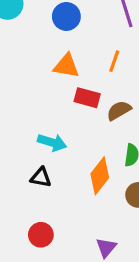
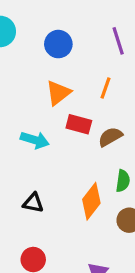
orange triangle: (66, 66) -> (58, 93), turned -48
cyan arrow: (52, 142) -> (35, 140), moved

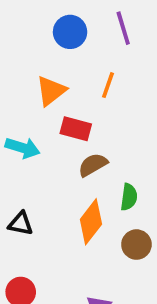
blue circle: (58, 44) -> (70, 32), moved
brown semicircle: (110, 137) -> (93, 165), moved

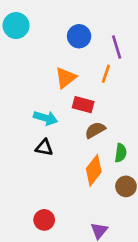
purple line: (123, 28) -> (117, 47), moved
black triangle: (21, 224) -> (44, 148), moved

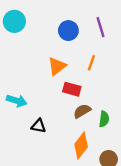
purple line: (117, 47) -> (101, 27), moved
cyan arrow: (46, 118) -> (17, 101), moved
green semicircle: (121, 153) -> (104, 119), moved

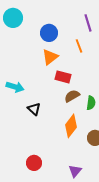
blue circle: (68, 31) -> (49, 33), moved
orange line: (91, 63) -> (79, 46), moved, turned -40
black triangle: (39, 126) -> (34, 109), turned 32

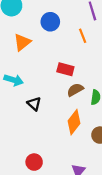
orange triangle: (50, 57) -> (22, 42), moved

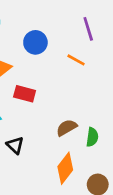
orange line: (83, 36) -> (76, 60), turned -40
red rectangle: (65, 69) -> (25, 94), moved

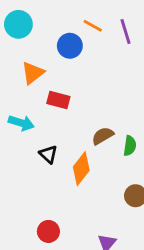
orange line: (76, 60) -> (93, 26), moved
orange diamond: (65, 168) -> (81, 169), moved

